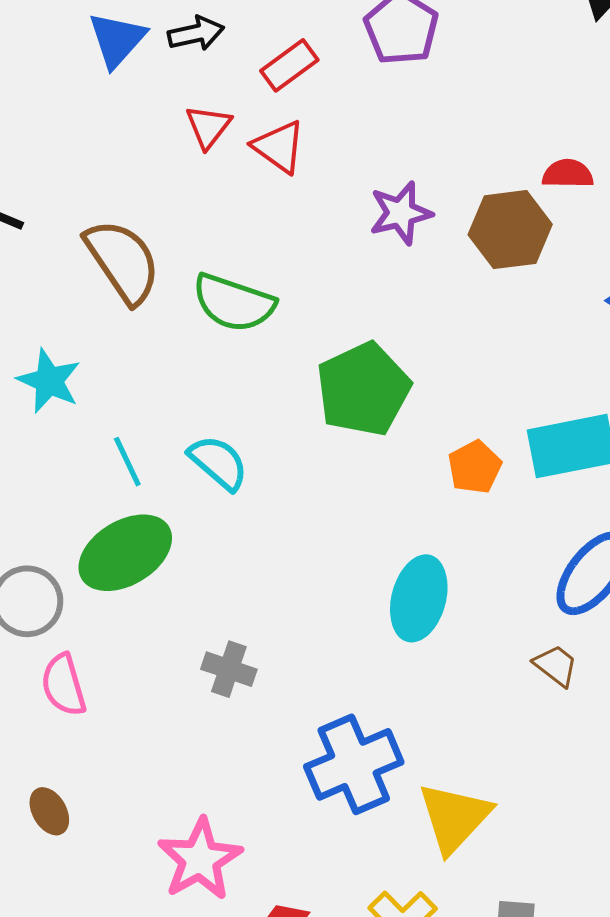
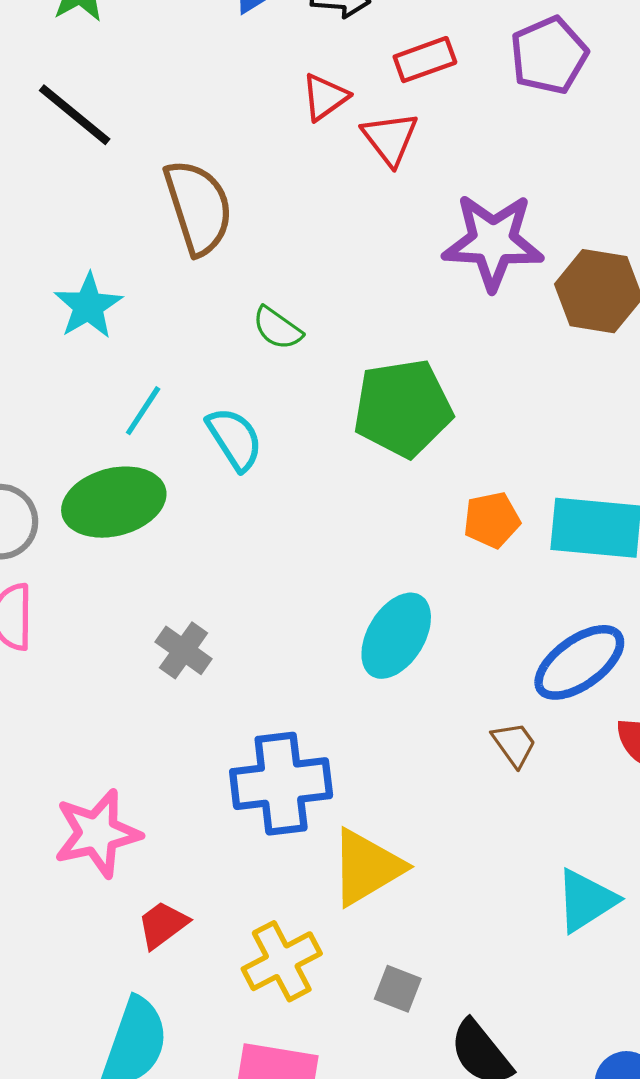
purple star: (401, 213) -> (493, 242), size x1.5
green semicircle: (234, 303) -> (277, 328), moved, size x0.6
cyan line: (127, 462) -> (143, 411), turned 42

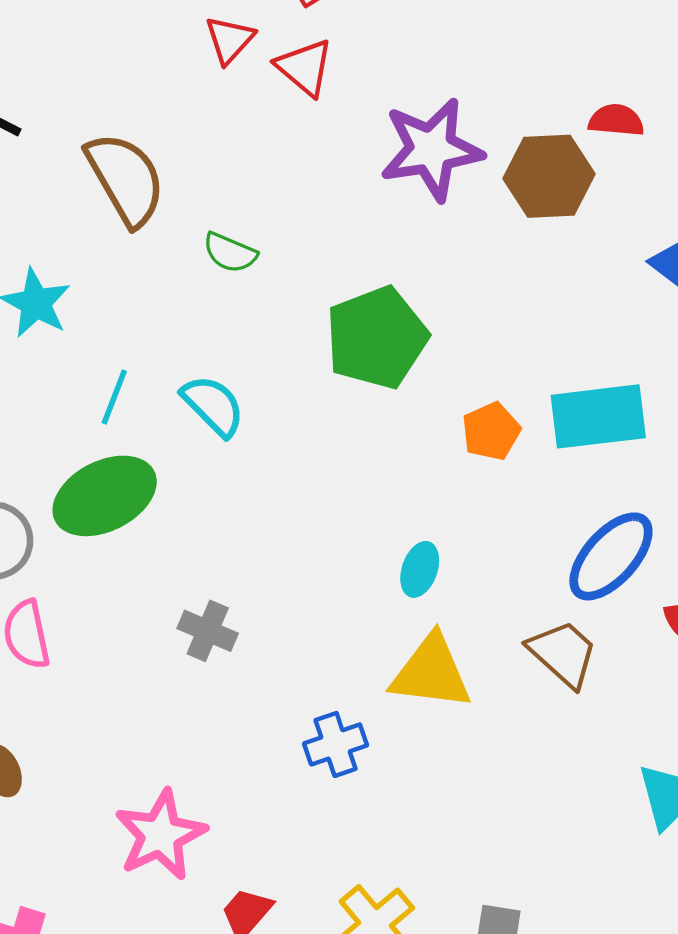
green semicircle: (277, 328) -> (230, 253), moved
cyan ellipse: (396, 636) -> (420, 569), size x0.6
brown trapezoid: (514, 744) -> (563, 654), size x1.5
blue cross: (281, 784) -> (336, 744), size x0.6
yellow triangle: (367, 867) -> (431, 672), moved, turned 50

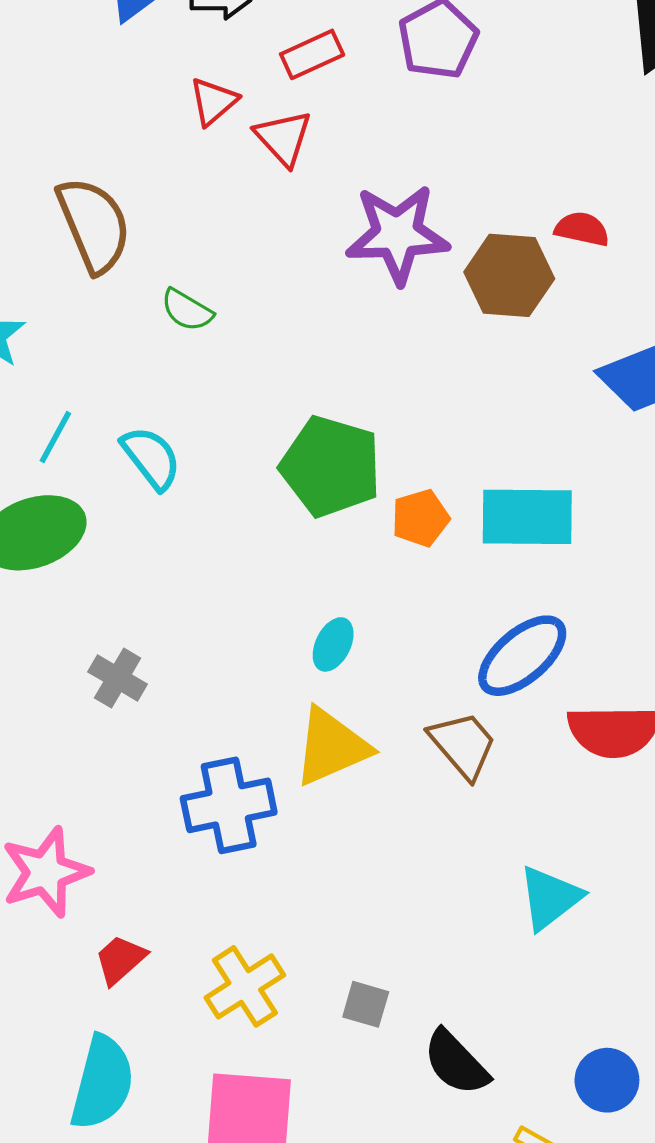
green pentagon: (377, 338) -> (331, 466), moved, turned 30
yellow triangle: (431, 672) -> (331, 747), turned -38
blue cross: (336, 744) -> (229, 805), size x1.5

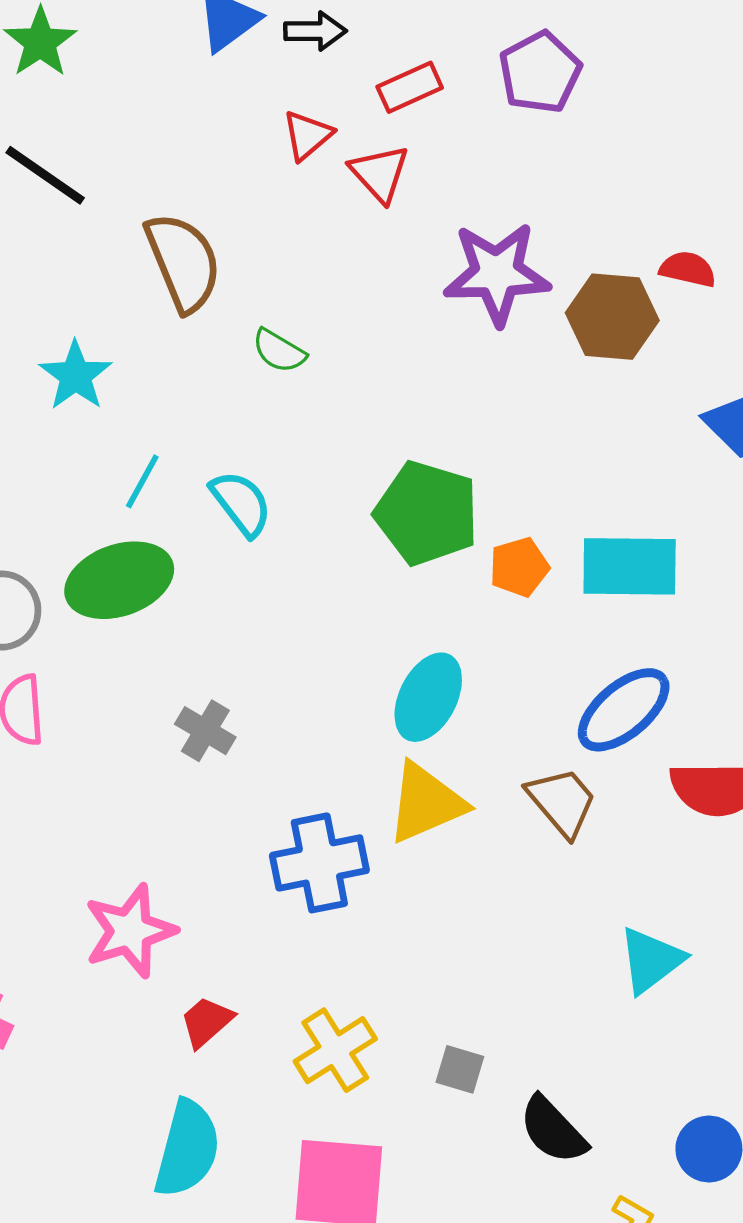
cyan ellipse: (333, 644) -> (428, 697), size x1.6

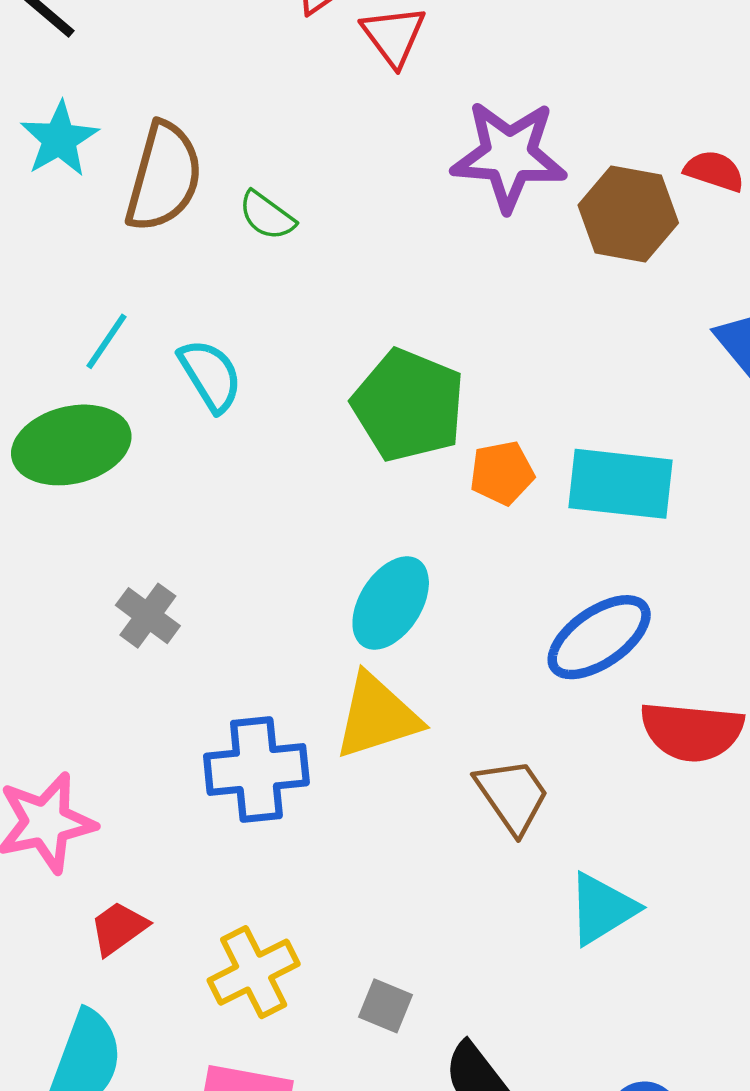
brown semicircle: (183, 262) -> (164, 177), moved, turned 32
cyan star: (76, 376) -> (59, 139), moved
brown trapezoid: (562, 802) -> (512, 796), moved

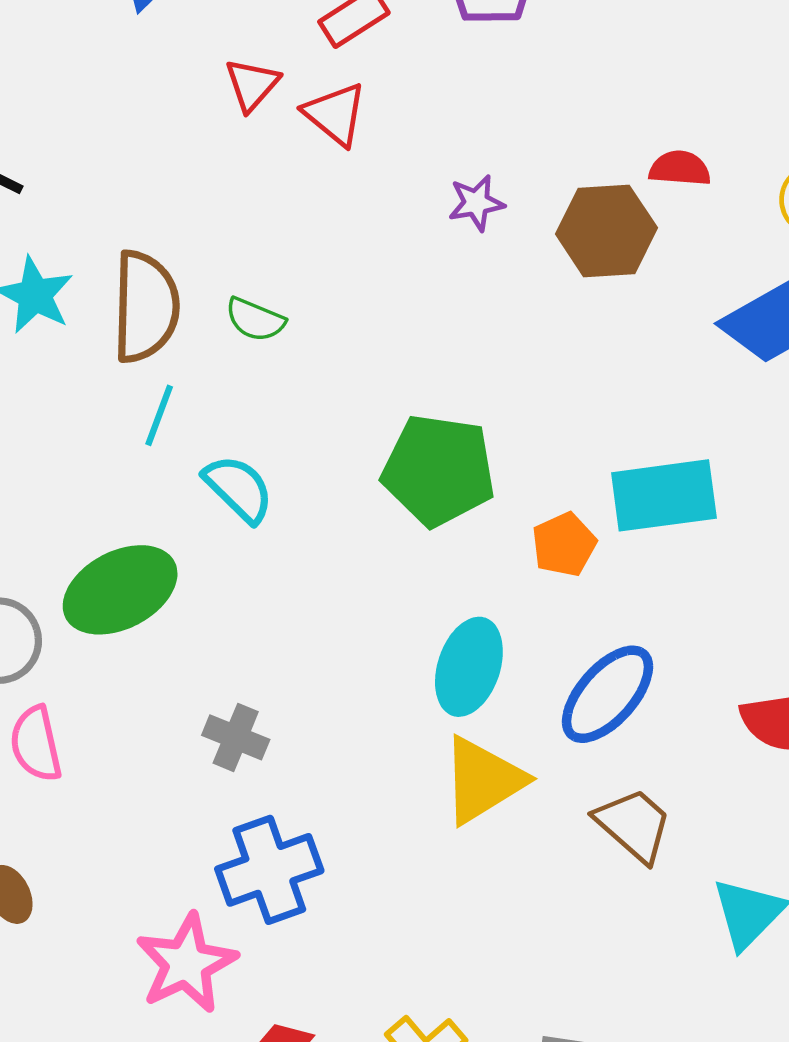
purple star: (509, 156) -> (476, 203), size x0.5
cyan line: (106, 341) -> (159, 415), moved
orange pentagon: (502, 473) -> (564, 544), moved
blue ellipse: (599, 637) -> (607, 694), moved
blue cross: (256, 770) -> (269, 870), moved

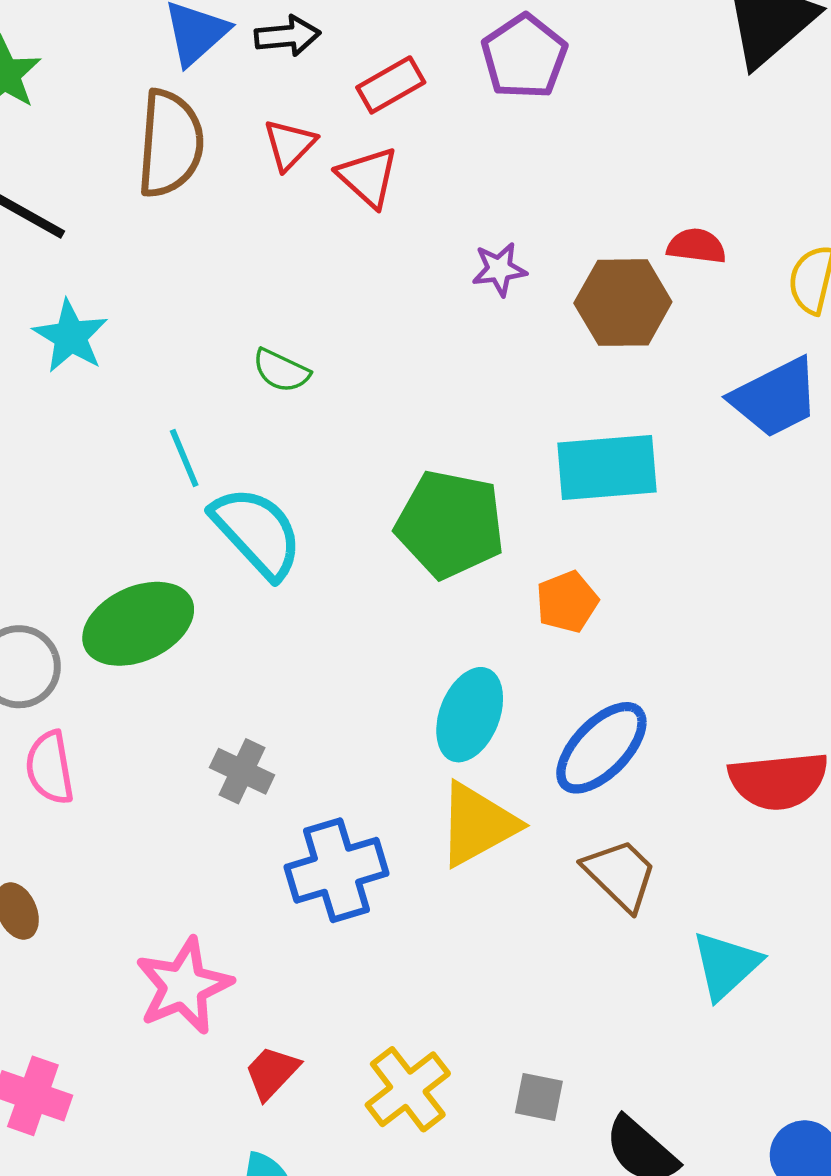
brown semicircle: (146, 307) -> (170, 144), moved
cyan line: (159, 415) -> (184, 458), turned -46
cyan semicircle: (239, 489) -> (257, 532), size x1.4
cyan rectangle: (664, 495) -> (607, 467), moved
blue cross: (269, 870) -> (336, 870), moved

